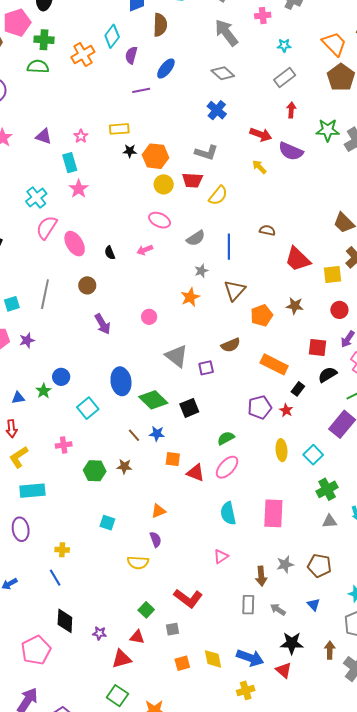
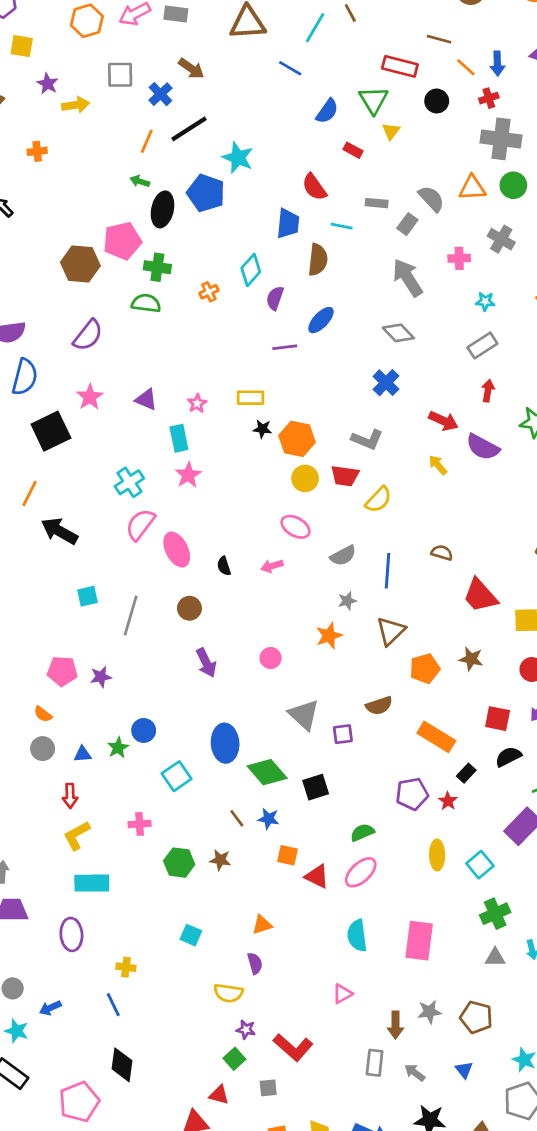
orange cross: (83, 55) -> (209, 292), size x0.6
cyan square: (12, 304) -> (87, 596), moved
purple star: (99, 633) -> (246, 1030), moved

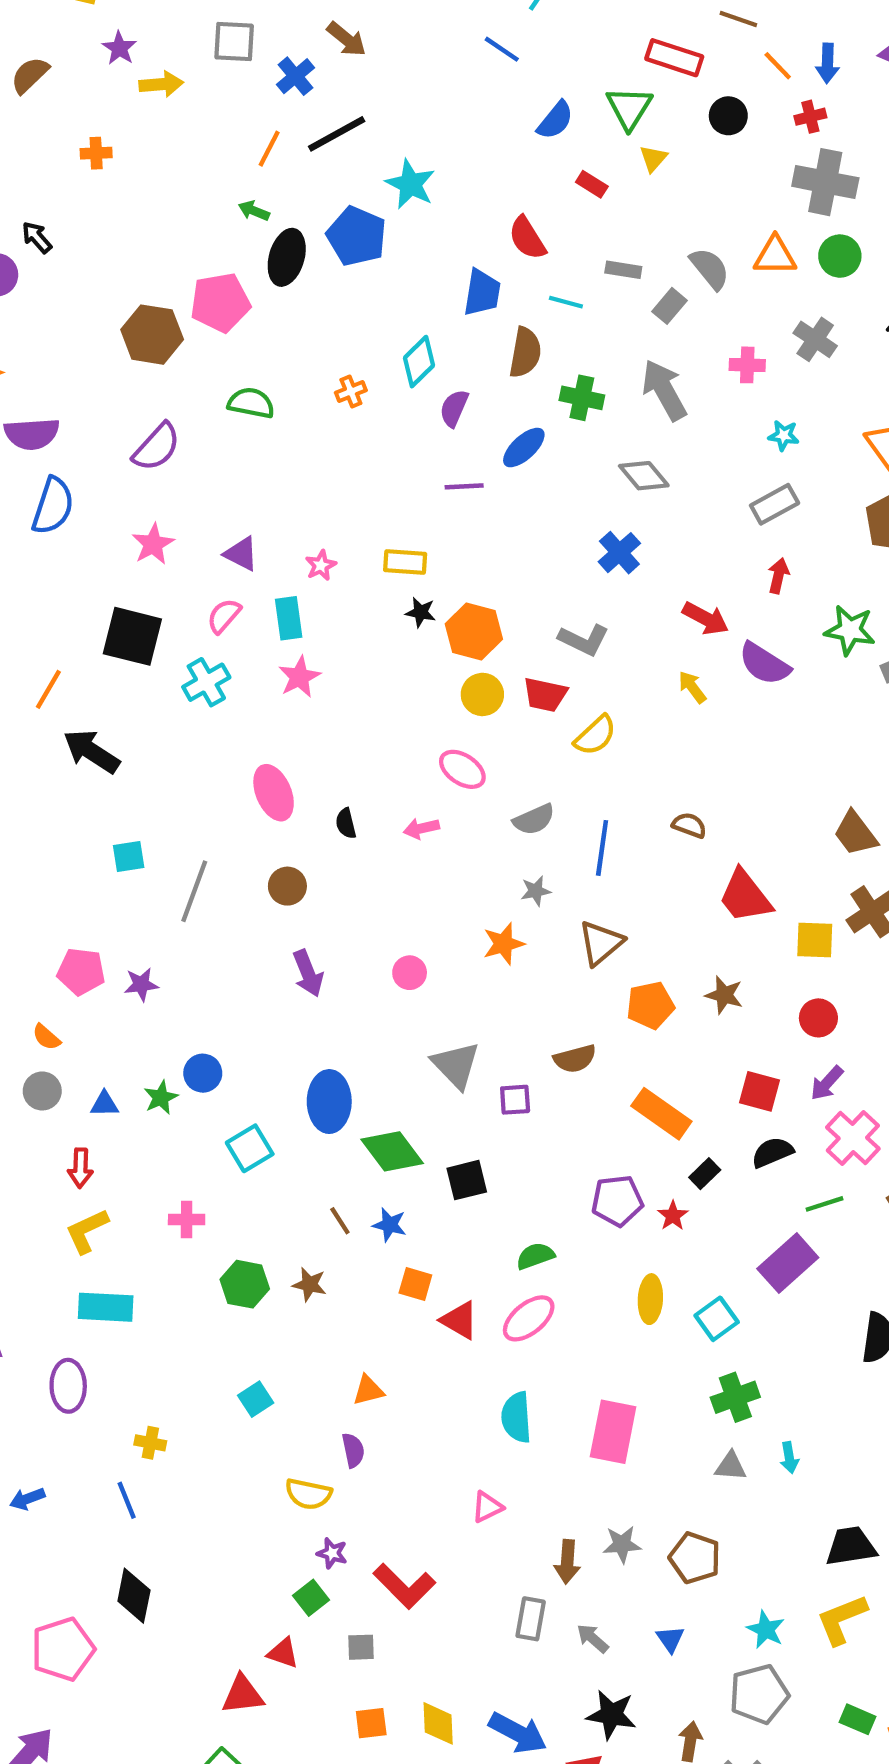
green cross: (157, 267) -> (582, 398), moved
black square: (51, 431) -> (132, 636), moved, turned 36
pink semicircle: (140, 525) -> (224, 616), moved, size x0.7
cyan square: (191, 935) -> (256, 1399), turned 30

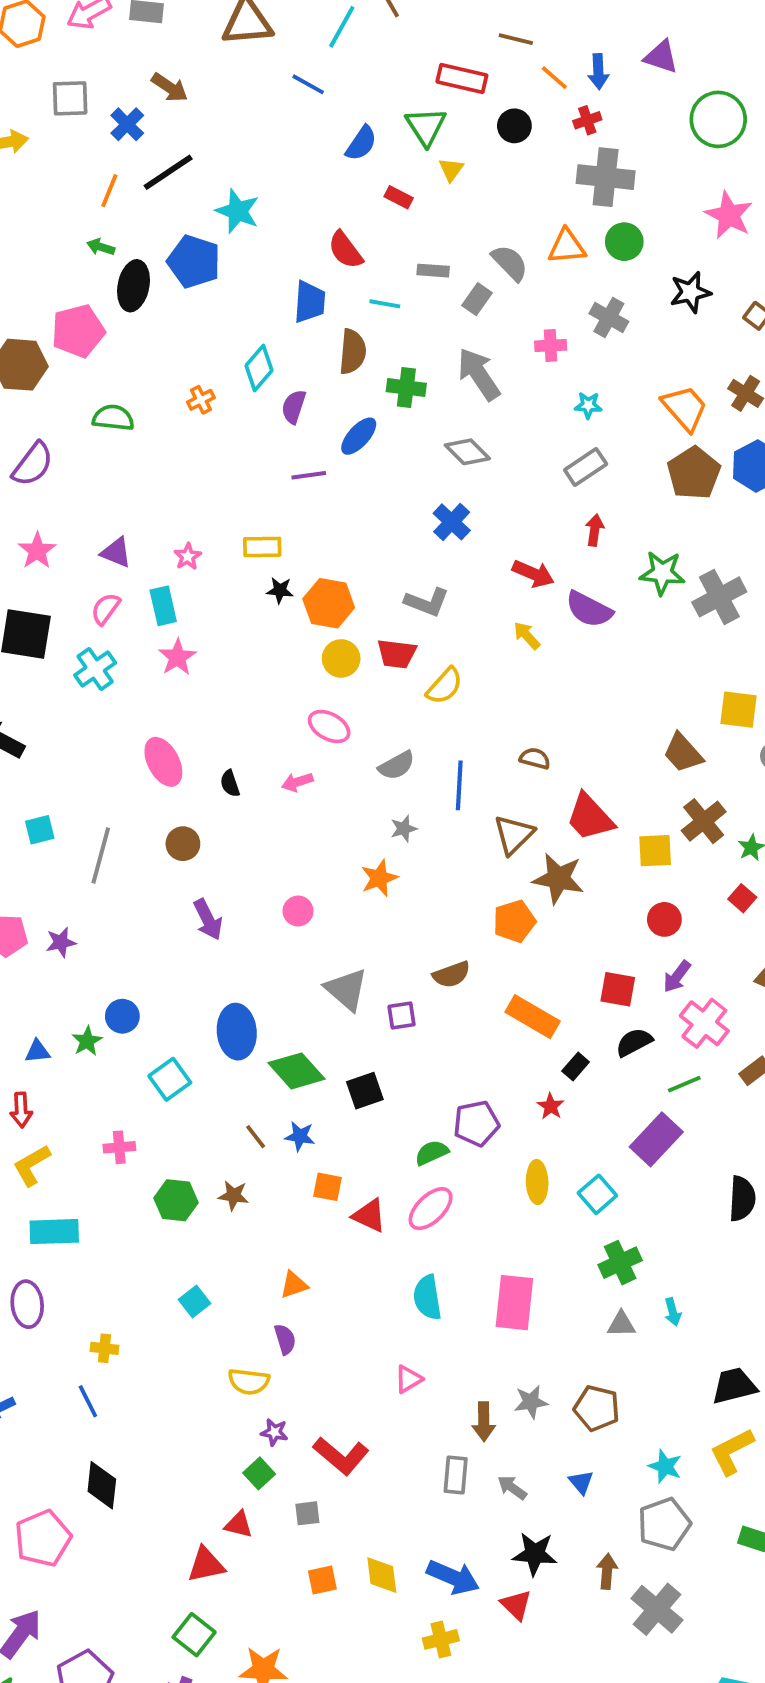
brown triangle: (601, 943) -> (514, 835), moved
brown star: (724, 995) -> (558, 879), moved, size x1.5
purple pentagon: (617, 1201) -> (476, 1123), moved

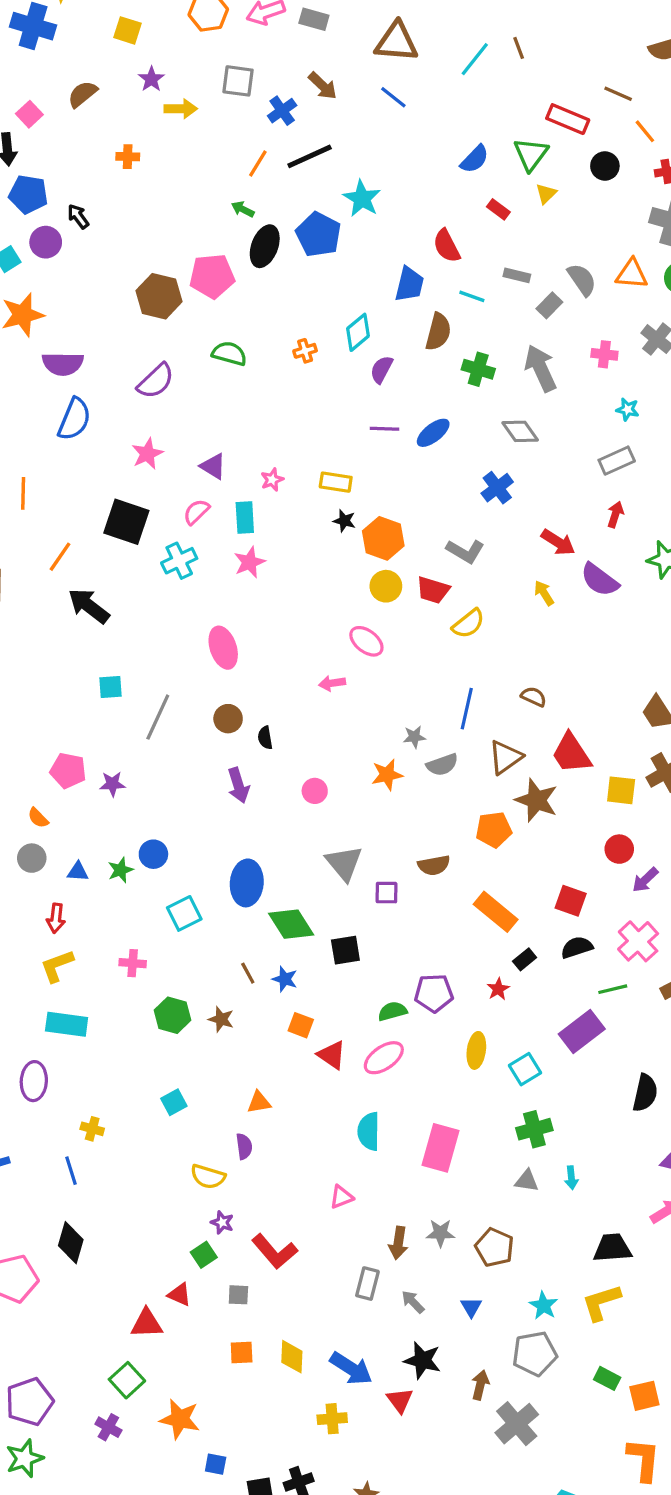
blue line: (308, 84) -> (393, 97), moved
blue ellipse: (359, 436) -> (433, 433), moved
gray semicircle: (397, 765) -> (442, 765), moved
black semicircle: (230, 784) -> (265, 738), moved
purple arrow: (677, 977) -> (645, 880), moved

